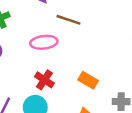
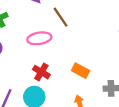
brown line: (68, 20) -> (61, 17), turned 40

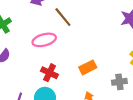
orange rectangle: (81, 71) -> (88, 67), turned -49

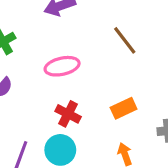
brown line: (63, 17) -> (125, 40), moved

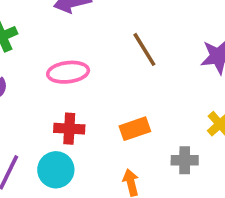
red cross: (68, 114) -> (69, 129), turned -30

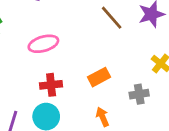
brown line: (144, 49) -> (112, 18), moved

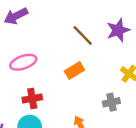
orange rectangle: (99, 77) -> (74, 71), moved

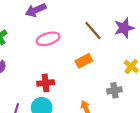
pink ellipse: (23, 62) -> (48, 39), moved

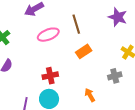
purple star: (124, 28) -> (118, 17), turned -30
brown line: (93, 31) -> (76, 24), moved, turned 30

